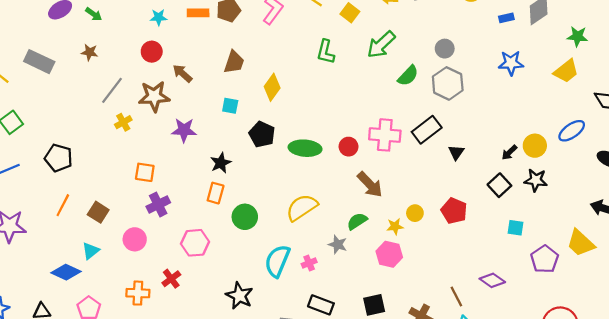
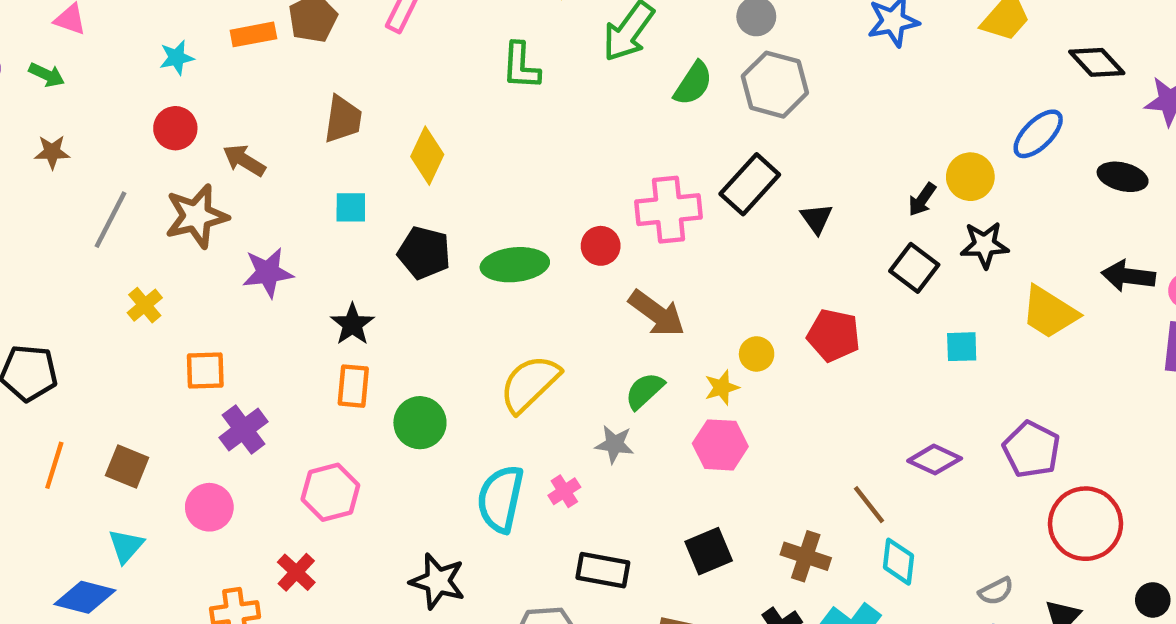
yellow cross: (123, 122) -> (145, 305), moved
yellow trapezoid: (581, 243) -> (1049, 312), moved
purple pentagon: (545, 259) -> (1032, 449), moved

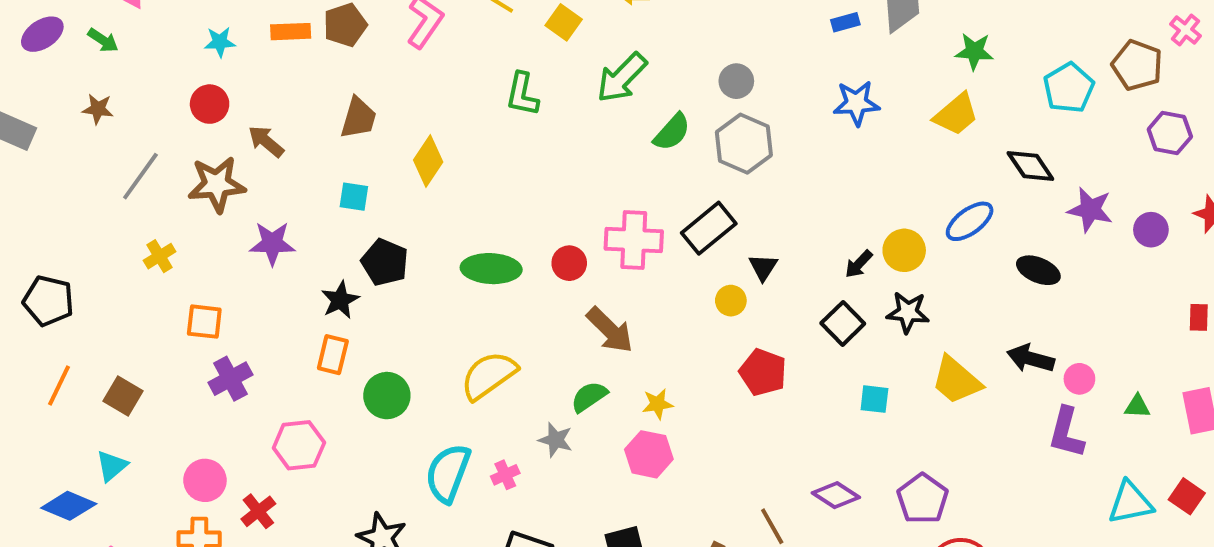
black pentagon: (424, 253) -> (385, 262), moved
yellow circle: (757, 354) -> (731, 301), moved
pink circle: (209, 507) -> (205, 480), moved

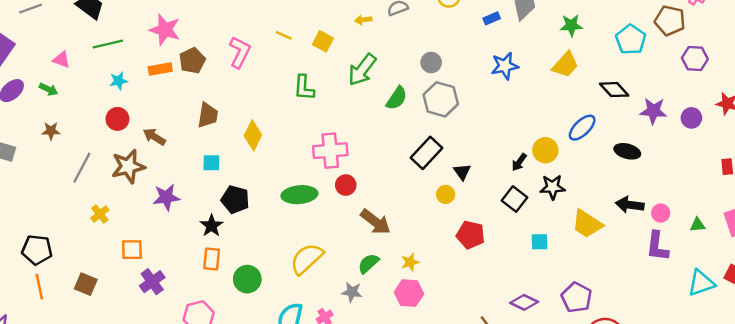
pink cross: (634, 240) -> (330, 151), moved
orange line: (59, 385) -> (39, 287), moved, turned -30
brown square: (123, 396) -> (86, 284), moved

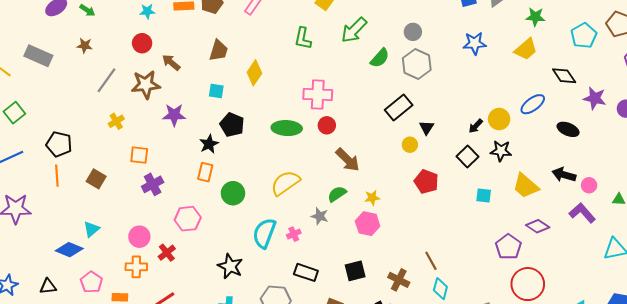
purple L-shape: (657, 246) -> (582, 213), turned 124
purple diamond: (524, 302) -> (538, 226), moved

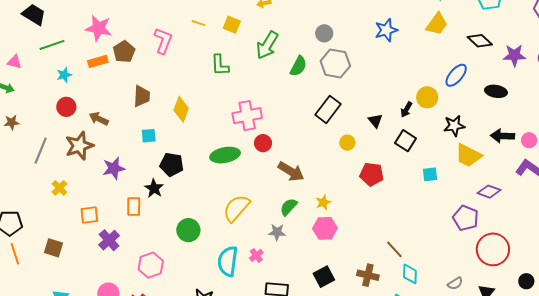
black triangle: (426, 128) -> (375, 121), moved
black star: (501, 151) -> (454, 126), moved
orange rectangle: (205, 172) -> (134, 207), moved

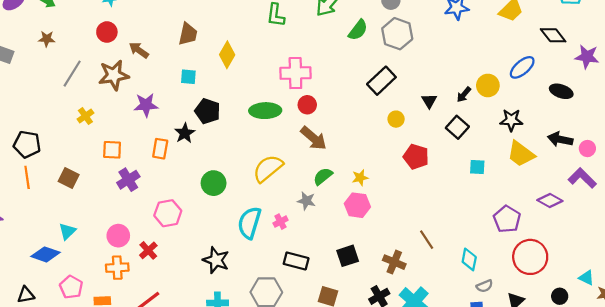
brown arrow: (291, 171) -> (314, 138), moved
purple diamond: (489, 192) -> (550, 201), moved
cyan diamond: (410, 274) -> (469, 259), moved

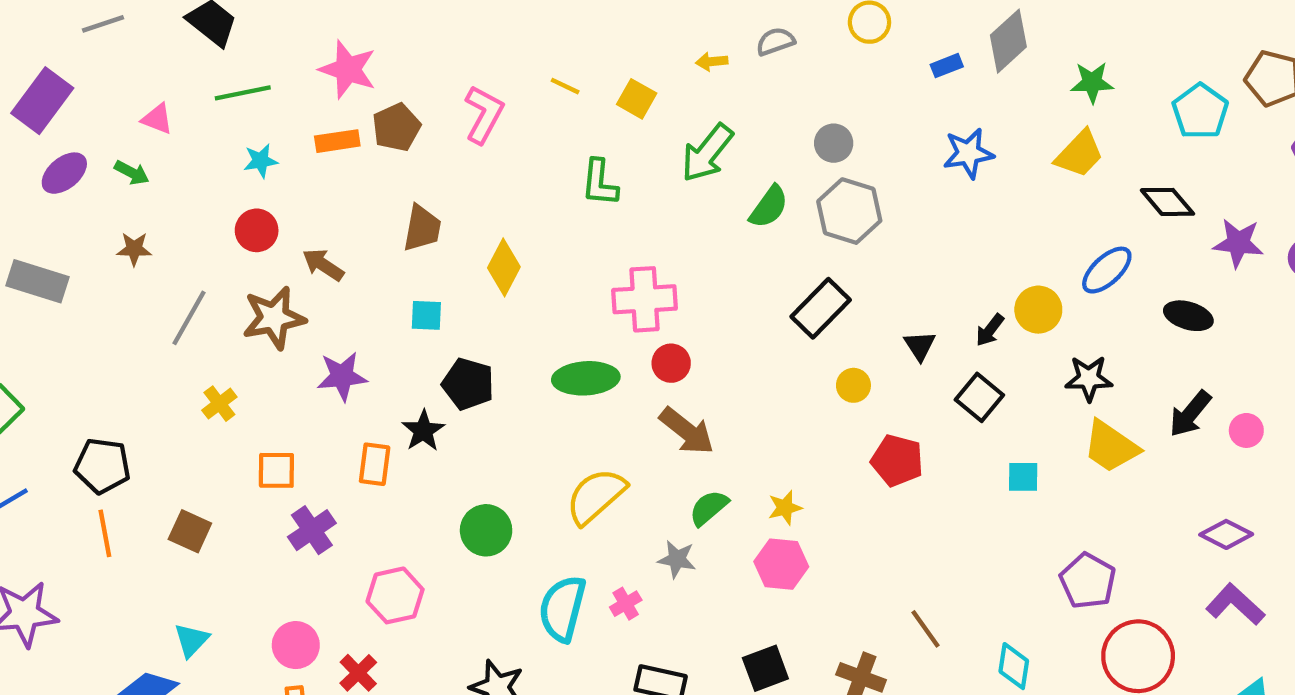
black arrow: (560, 139) -> (1190, 414), turned -60
purple L-shape: (582, 178) -> (1235, 604), moved
purple diamond: (550, 201) -> (1226, 534), moved

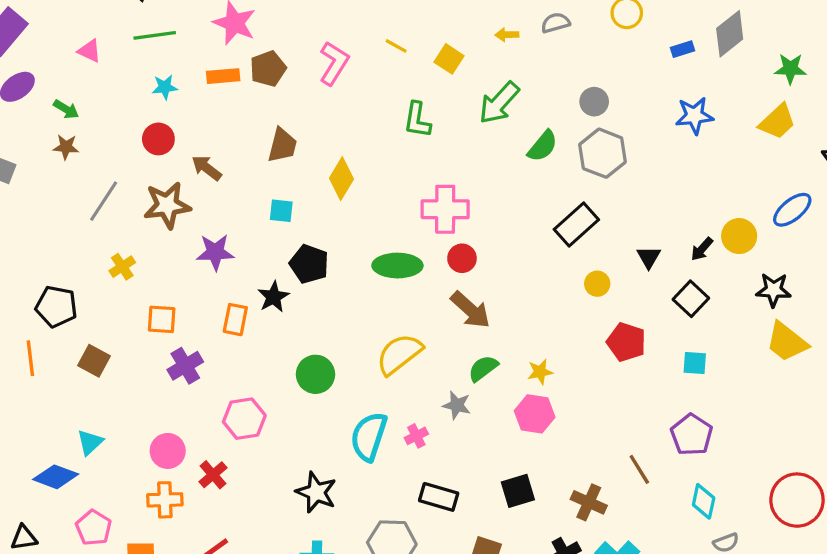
green arrow: (132, 173) -> (66, 109), moved
black pentagon: (102, 466) -> (56, 307), moved
cyan square: (1023, 477) -> (695, 363), moved
purple pentagon: (1088, 581) -> (692, 435), moved

